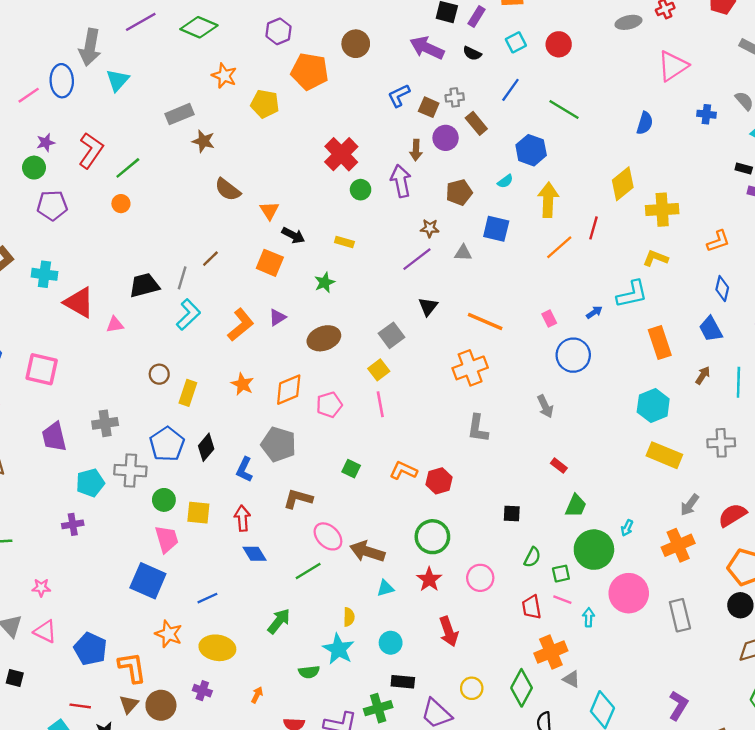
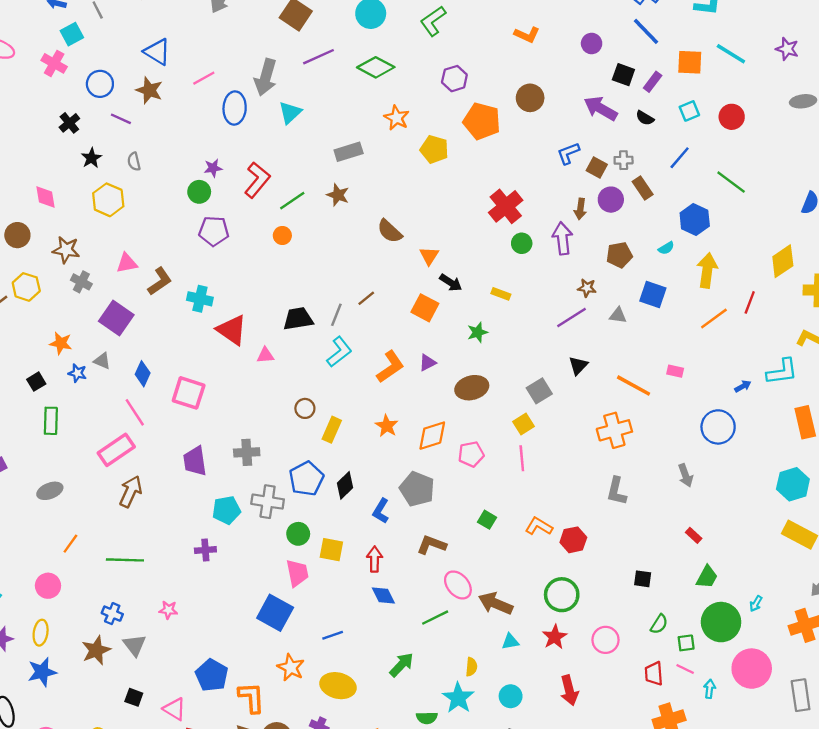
pink line: (29, 95) -> (204, 78), moved
brown star: (203, 141) -> (338, 195), moved
pink rectangle: (549, 319) -> (675, 371), moved, turned -56
pink triangle: (45, 631) -> (174, 709), moved

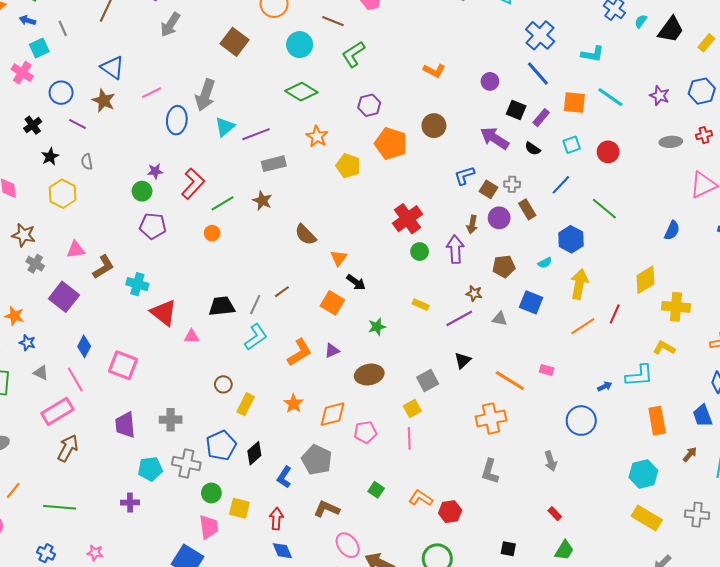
purple line: (318, 57) -> (256, 134), moved
yellow rectangle: (501, 294) -> (421, 305), moved
gray triangle: (102, 361) -> (41, 373), moved

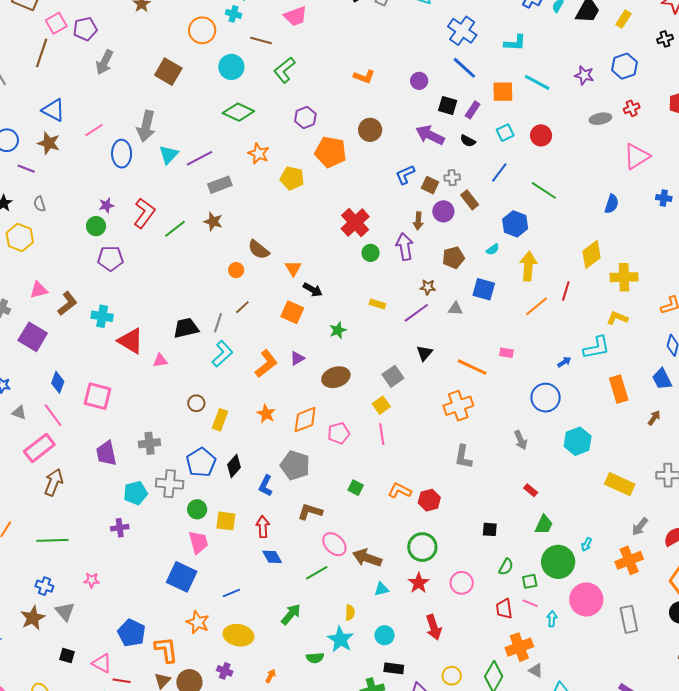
orange circle: (212, 233) -> (236, 270), moved
cyan hexagon: (643, 474) -> (578, 441), moved

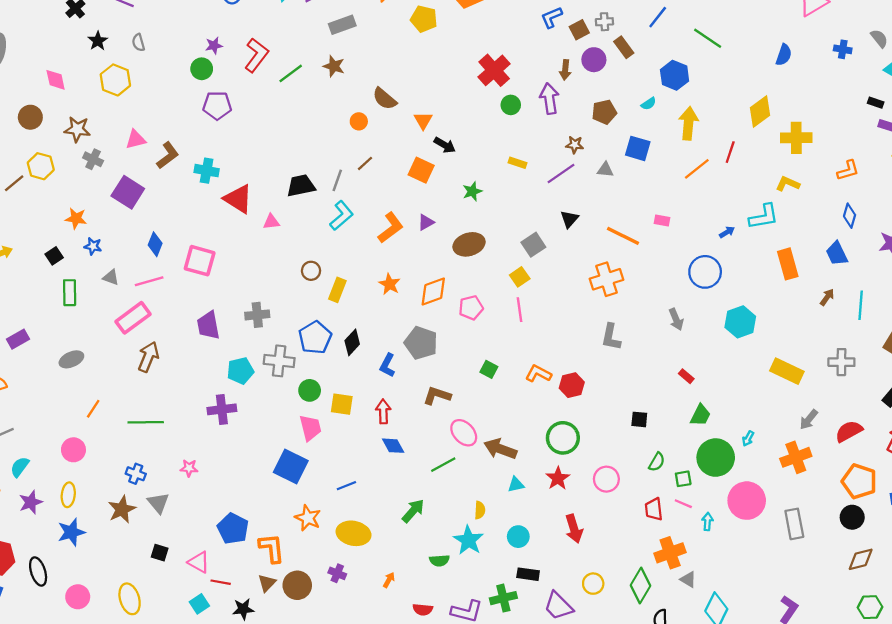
brown square: (430, 185) -> (579, 30), turned 36
pink line: (53, 415) -> (149, 281), turned -70
purple cross: (120, 528) -> (222, 409), size x1.4

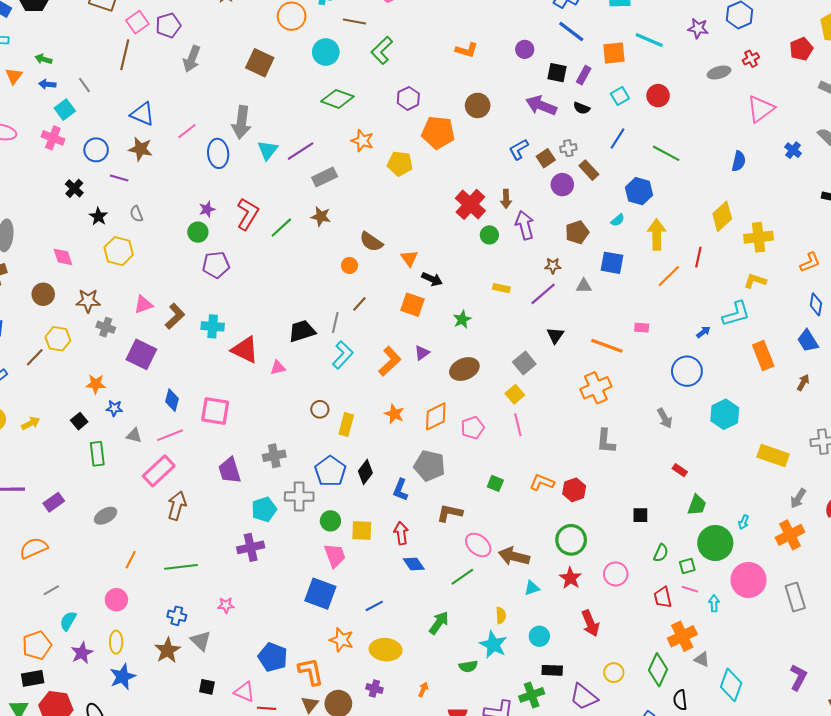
blue cross: (843, 49) -> (793, 150), turned 35
brown arrow: (565, 70) -> (506, 199), moved

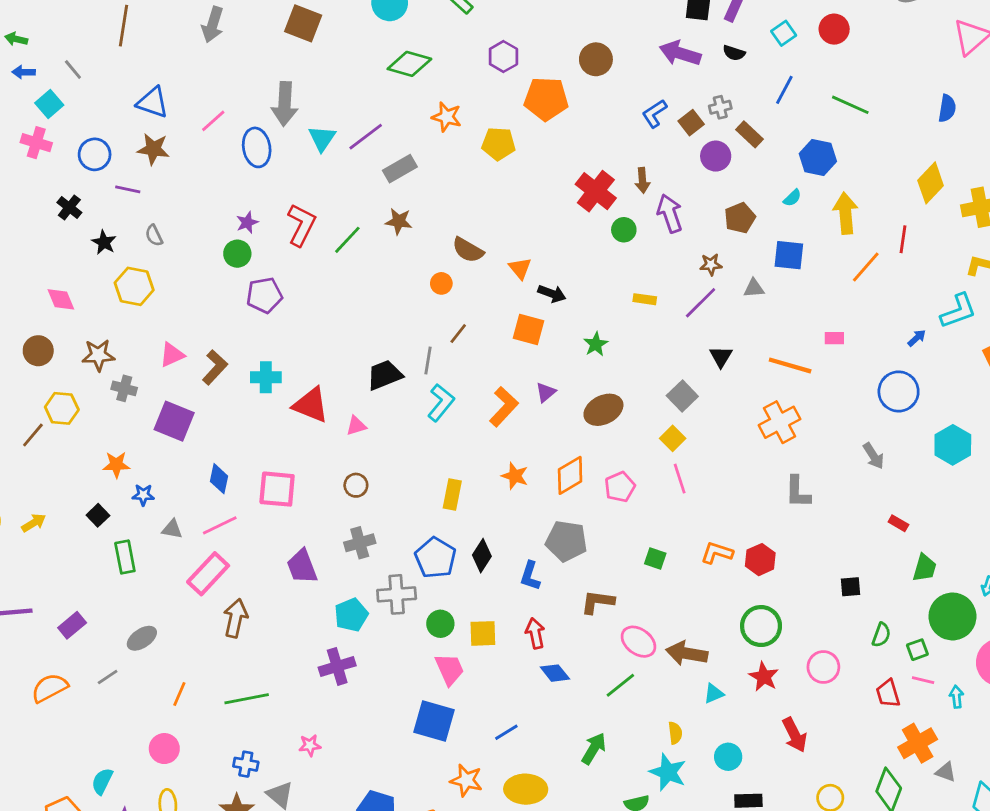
brown circle: (320, 409) -> (356, 485), moved
gray line: (51, 590) -> (108, 677), moved

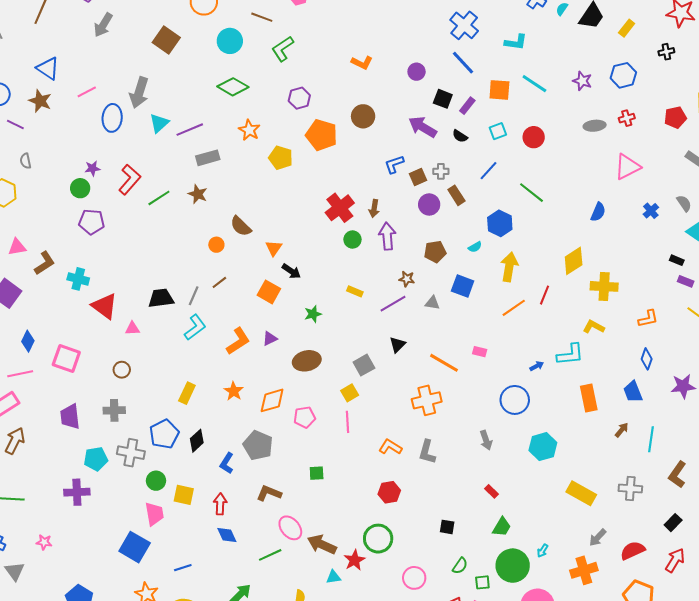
orange L-shape: (717, 553) -> (390, 447), moved
green square: (655, 559) -> (317, 473), turned -35
red star: (764, 677) -> (354, 560), moved

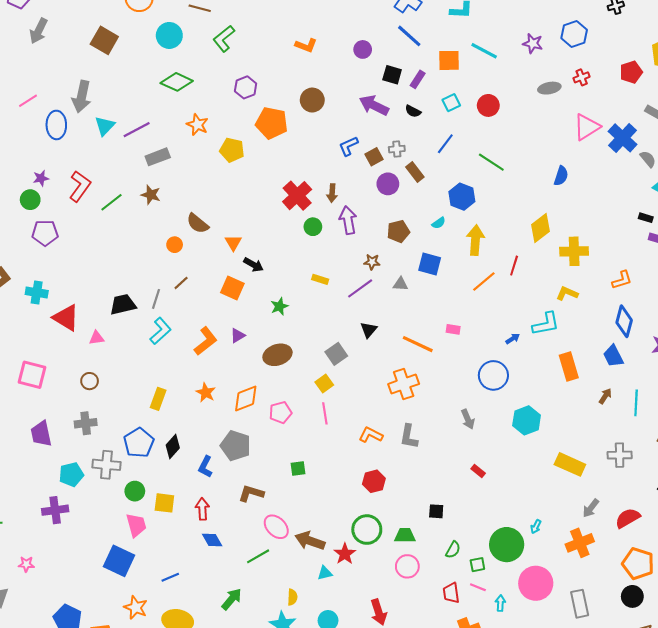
blue cross: (651, 211) -> (623, 138), moved, size x1.8
blue diamond: (647, 359) -> (624, 321), size x1.4
green trapezoid: (502, 527) -> (405, 535), moved, turned -115

